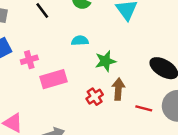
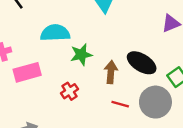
cyan semicircle: (80, 41) -> (55, 33), size x1.6
brown arrow: (118, 89) -> (111, 72), moved

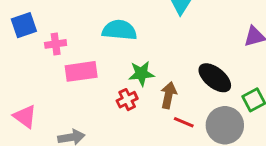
green star: (81, 55) -> (141, 74), moved
brown arrow: (111, 72) -> (169, 95), moved

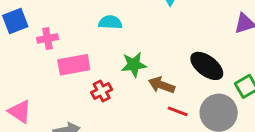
cyan semicircle: (119, 30) -> (110, 22), size x0.7
brown arrow: (169, 95) -> (162, 85), turned -80
red cross: (127, 100) -> (102, 91), moved

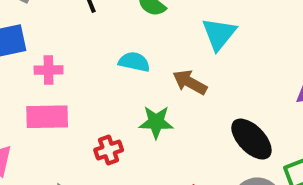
pink rectangle: (74, 65) -> (47, 117), moved
brown arrow: (162, 85) -> (190, 82), moved

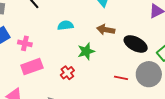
pink cross: (49, 70) -> (25, 43), turned 32
brown arrow: (190, 82) -> (106, 30), moved

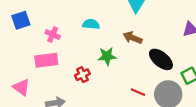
pink cross: (25, 43) -> (53, 35), moved

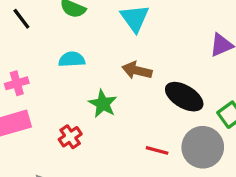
pink cross: (53, 35) -> (17, 83), turned -32
green star: (107, 56) -> (103, 104), turned -30

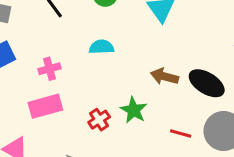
brown arrow: (137, 70) -> (164, 76), moved
green star: (103, 104) -> (134, 110), moved

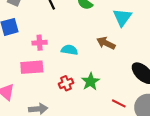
cyan semicircle: (101, 47) -> (69, 50), moved
brown arrow: (164, 76) -> (106, 43), moved

